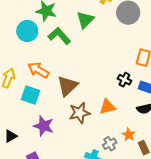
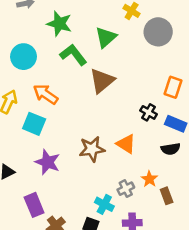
cyan circle: (27, 31) -> (23, 57), moved
brown triangle: (67, 86) -> (102, 81), moved
orange triangle: (108, 107) -> (126, 144), turned 42

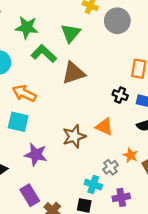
brown triangle: (102, 81) -> (73, 73), turned 30

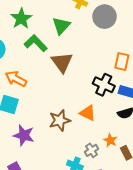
green star: (27, 27) -> (21, 18), turned 30
brown triangle: (73, 73) -> (62, 62), turned -50
black cross: (120, 95) -> (104, 85), size x1.5

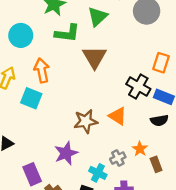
green L-shape: (36, 43) -> (67, 33), turned 135
orange arrow: (16, 79) -> (42, 70), turned 45
purple star: (24, 135) -> (66, 153), moved, turned 30

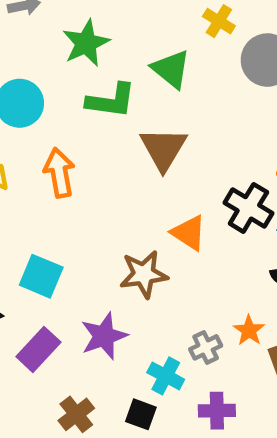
green triangle: (98, 17) -> (171, 69), turned -40
cyan square: (31, 98) -> (41, 276), moved
orange triangle: (118, 116) -> (189, 233), moved
purple rectangle: (32, 174) -> (38, 349), moved, turned 65

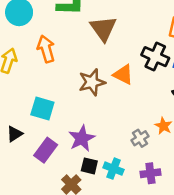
brown star: (144, 274) -> (92, 82), moved
cyan cross: (166, 376) -> (114, 169), moved
black square: (141, 414) -> (89, 166), moved

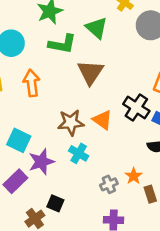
purple star: (82, 138) -> (41, 162), moved
cyan cross: (114, 169) -> (79, 153), moved

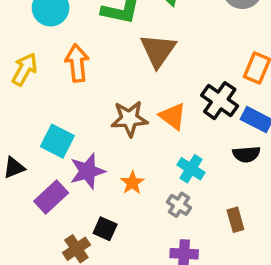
cyan cross: (79, 153) -> (191, 169), moved
orange star: (134, 176) -> (132, 183), moved
gray cross: (109, 184) -> (179, 205), turned -35

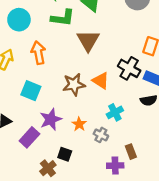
cyan square: (57, 141) -> (31, 91), moved
cyan cross: (191, 169) -> (115, 112), turned 35
gray cross: (179, 205) -> (101, 135), moved
brown rectangle: (235, 220) -> (131, 152), moved

